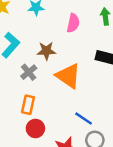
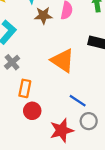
brown star: (46, 51) -> (43, 15), moved
gray cross: (29, 72) -> (12, 62), moved

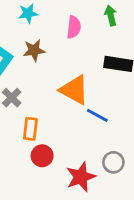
brown star: (43, 15) -> (34, 50), moved
blue line: (78, 101) -> (97, 115), moved

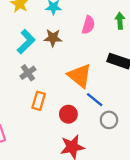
red circle: (42, 156) -> (68, 114), moved
gray circle: (113, 162) -> (109, 120), moved

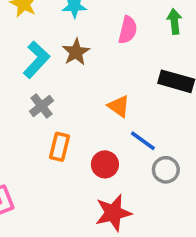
brown star: (53, 38) -> (76, 52), turned -30
orange triangle: (80, 76) -> (119, 106), size x0.6

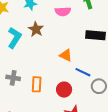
pink semicircle: (128, 30) -> (63, 11), turned 84
gray cross: (41, 106) -> (13, 78), moved, turned -32

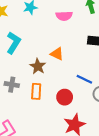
brown star: (36, 29) -> (38, 66), moved
orange triangle: (66, 55) -> (57, 54), moved

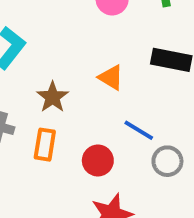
orange triangle: (57, 54) -> (111, 77), moved

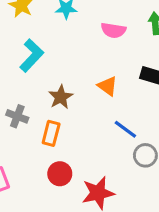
red circle: (98, 160) -> (60, 174), moved

